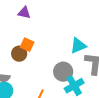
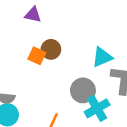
brown circle: (19, 54) -> (51, 49), moved

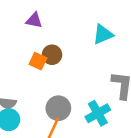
cyan triangle: (102, 57) -> (103, 34), moved
gray circle: (83, 90) -> (58, 108), moved

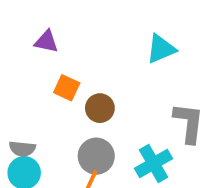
purple triangle: (34, 20) -> (46, 42), moved
brown circle: (52, 55) -> (100, 108), moved

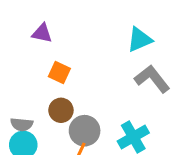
brown circle: (100, 108) -> (61, 110), moved
gray L-shape: (189, 123) -> (152, 79), moved, turned -45

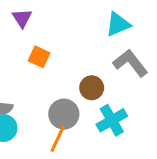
purple triangle: (42, 33) -> (22, 18), turned 45
brown circle: (61, 110) -> (92, 88), moved

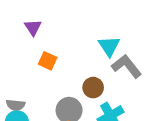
cyan triangle: (118, 24) -> (109, 46), moved, turned -40

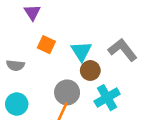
cyan triangle: (109, 46) -> (81, 51), moved
gray semicircle: (16, 105) -> (15, 65), moved

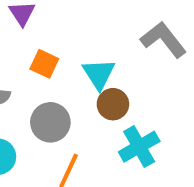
gray L-shape: (123, 50) -> (163, 40), moved
gray circle: (67, 92) -> (50, 122), moved

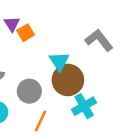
orange square: (44, 64) -> (26, 33), moved, turned 35
brown circle: (113, 104) -> (68, 80), size x1.6

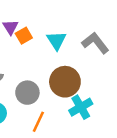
cyan triangle: (59, 61) -> (57, 40), moved

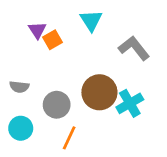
cyan triangle: (57, 40) -> (91, 20), moved
cyan cross: (81, 107) -> (130, 103), moved

